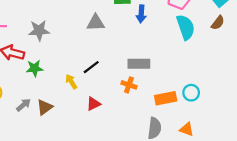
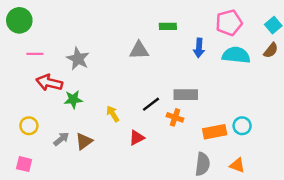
blue arrow: (141, 14) -> (199, 48), moved
cyan semicircle: (186, 27) -> (236, 55), turned -65
gray star: (39, 31) -> (78, 59), turned 30
black line: (91, 67) -> (151, 104), moved

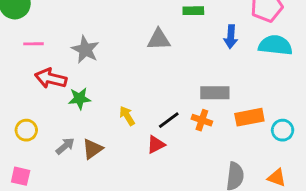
black line: (151, 104) -> (169, 120), moved
orange rectangle: (215, 132) -> (249, 117), moved

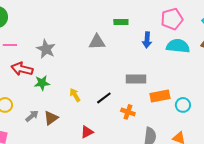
orange cross: (202, 120) -> (128, 112), moved
red triangle: (156, 145) -> (87, 132), moved

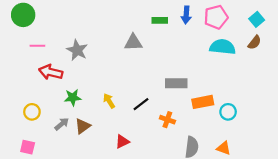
blue arrow: (147, 40) -> (186, 15), moved
green star: (42, 83) -> (73, 98), moved

